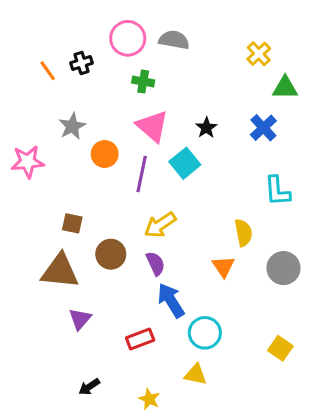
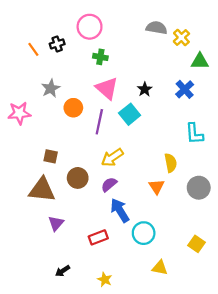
gray semicircle: (174, 40) -> (157, 28), moved
purple semicircle: (156, 263) -> (109, 184), turned -105
yellow triangle: (196, 374) -> (160, 268), moved

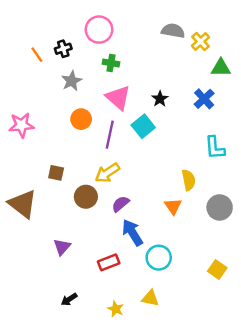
gray star: (51, 88) -> (72, 81), moved
yellow arrow: (112, 157) -> (107, 173), moved
brown triangle: (42, 190) -> (23, 204), moved, turned 32
yellow triangle: (160, 268) -> (150, 298), moved

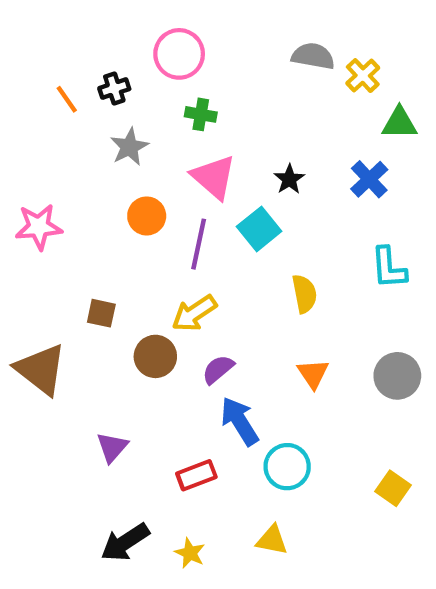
yellow semicircle: (189, 180) -> (304, 294), moved
black arrow: (69, 299) -> (125, 542), size x1.6
yellow star: (116, 309) -> (190, 553), moved

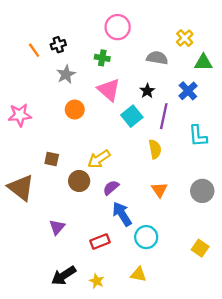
pink circle: (179, 54) -> (118, 27), moved
gray semicircle: (313, 56) -> (157, 58), moved
purple line: (199, 244) -> (164, 116), moved

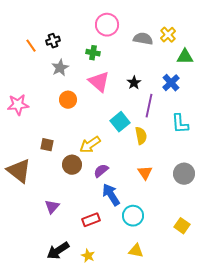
gray semicircle: (157, 58) -> (143, 39), moved
cyan square: (132, 116) -> (120, 122), moved
yellow triangle: (138, 274) -> (136, 251), moved

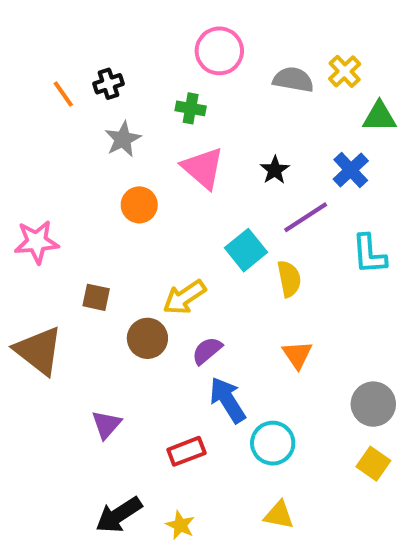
pink star: (18, 105) -> (37, 242), moved
purple line: (149, 106) -> (306, 217), turned 45
gray circle: (184, 174) -> (373, 404), moved

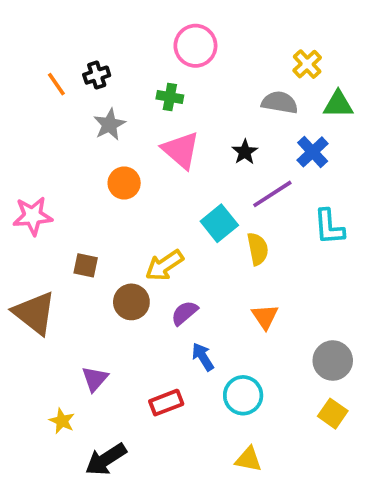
gray semicircle: (293, 80) -> (280, 102), moved
blue arrow: (228, 400) -> (203, 357), size x0.7
yellow star: (180, 525) -> (62, 421), moved

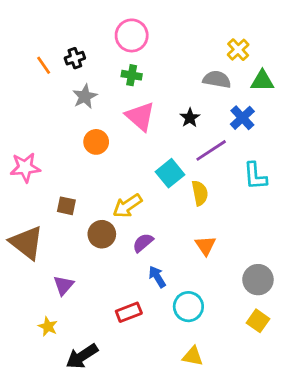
pink circle: (195, 46) -> (132, 35), moved
purple triangle: (95, 379) -> (63, 285), moved

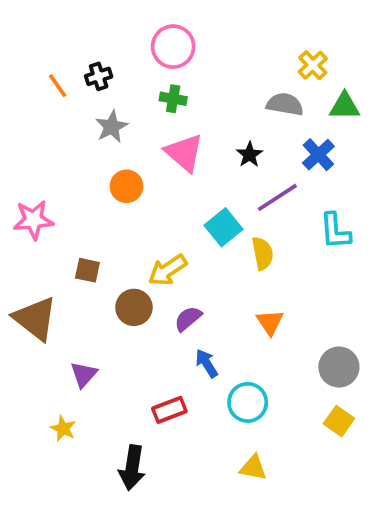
black arrow: (82, 356) -> (132, 468), moved, turned -48

